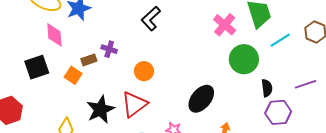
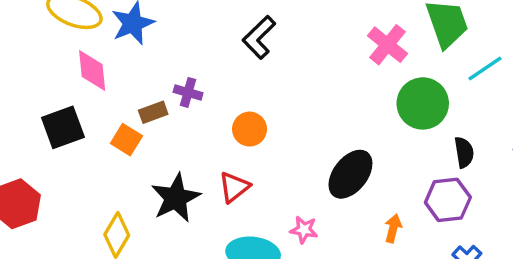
red triangle: (134, 104) -> (234, 187), size x0.7
purple hexagon: (278, 112) -> (448, 200), moved

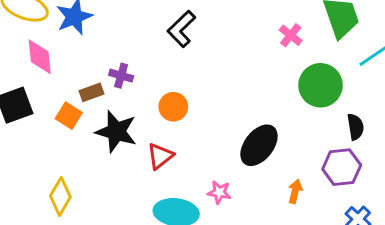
pink cross: (388, 45) -> (291, 35), size x0.7
black star: (176, 198) -> (116, 132), moved, turned -30

